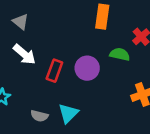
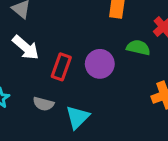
gray semicircle: (39, 116) -> (43, 104), moved

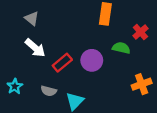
red rectangle: (61, 67) -> (62, 63), turned 30

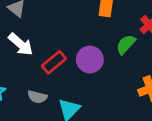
green semicircle: (121, 48) -> (126, 44), turned -60

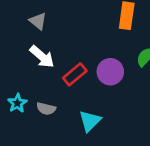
gray semicircle: (37, 97) -> (46, 109), moved

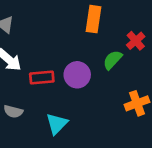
red rectangle: (75, 74) -> (42, 78), turned 35

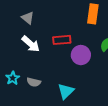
red rectangle: (42, 78) -> (62, 40), moved

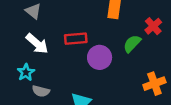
cyan star: (13, 78) -> (26, 72), moved

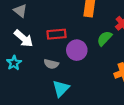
gray semicircle: (41, 91) -> (51, 64), moved

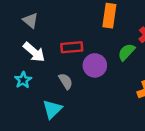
gray semicircle: (51, 64) -> (66, 81), turned -136
cyan triangle: (61, 88) -> (52, 109), moved

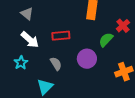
purple circle: (95, 65) -> (87, 59), moved

